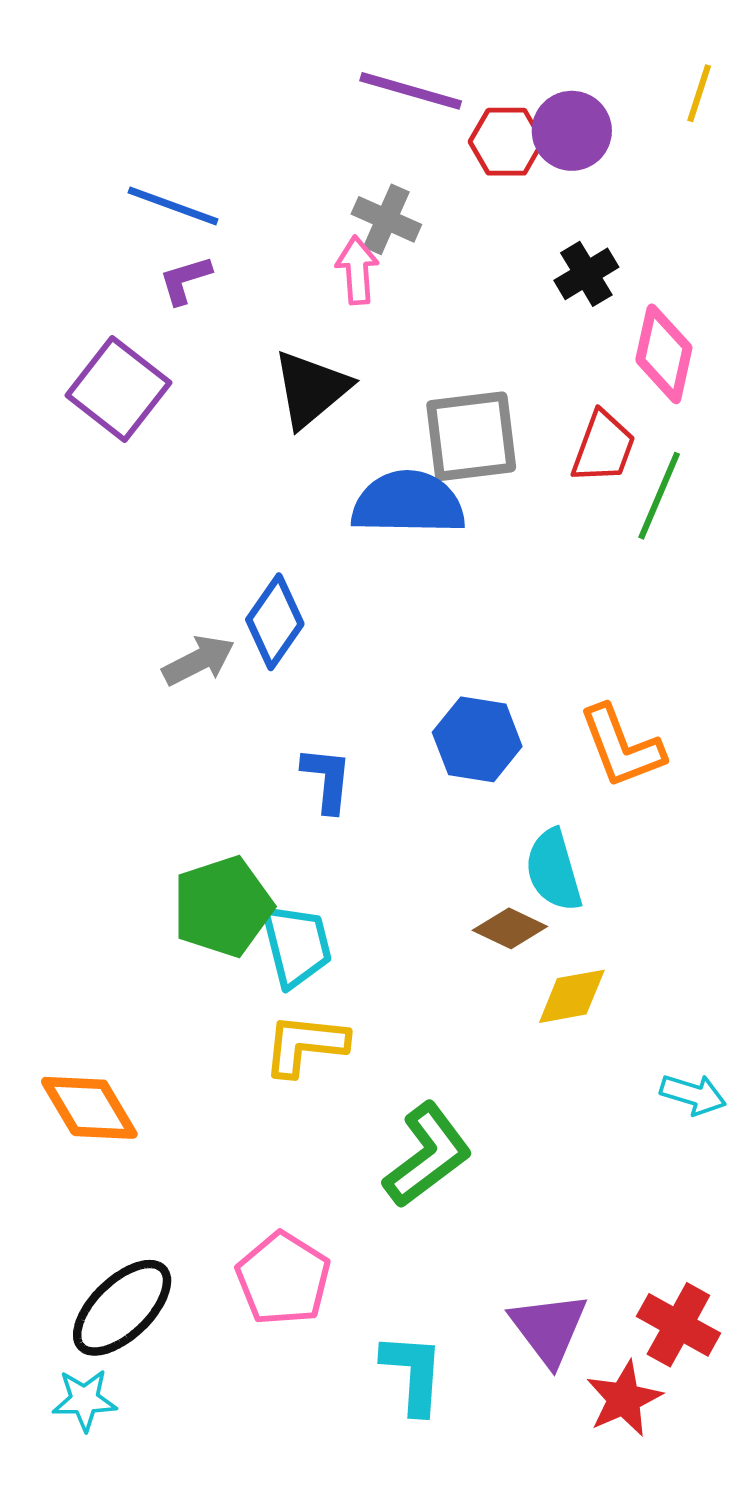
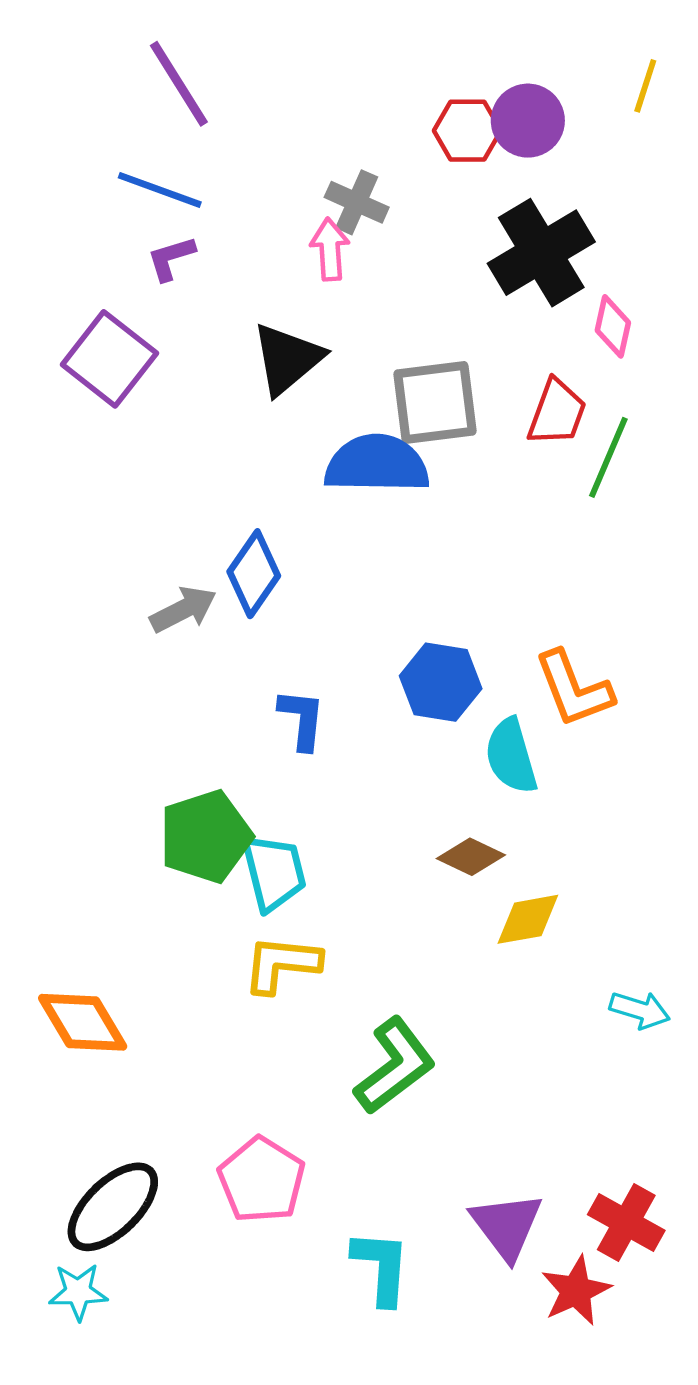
purple line: (411, 91) -> (179, 84), moved, turned 42
black cross: (586, 274) -> (541, 253), size x1.8
pink diamond: (664, 354) -> (613, 326), size x0.7
cyan semicircle: (554, 870) -> (511, 756), moved

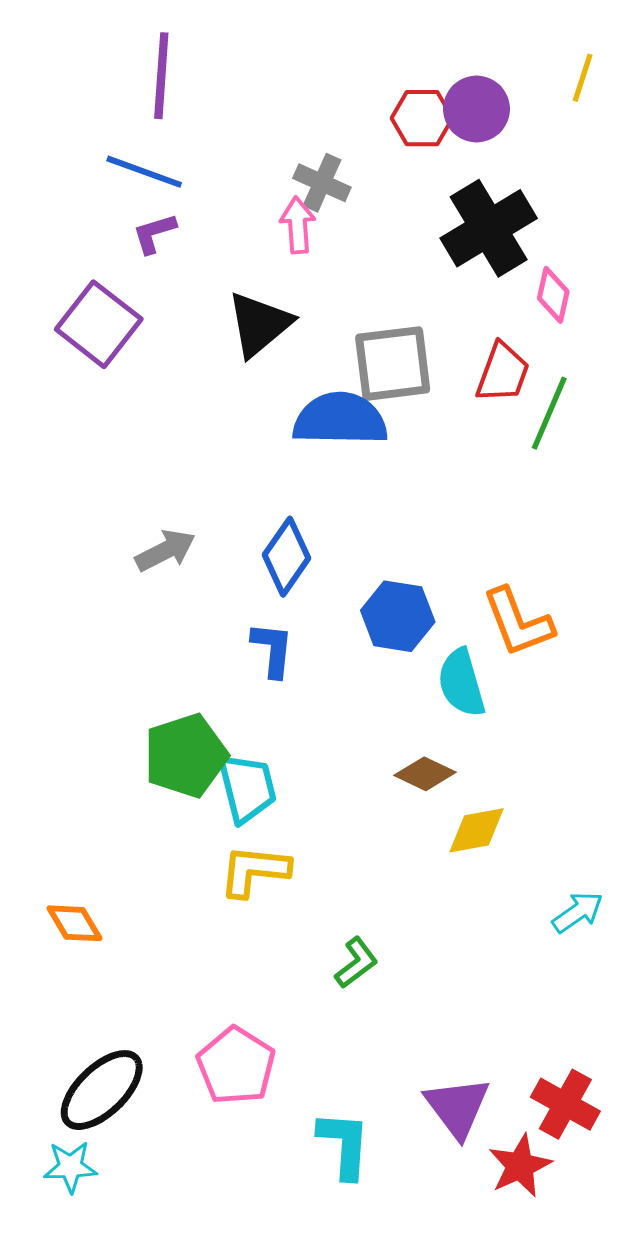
purple line: (179, 84) -> (161, 76), turned 36
blue diamond: (254, 574) -> (287, 557), moved
cyan arrow: (640, 1010) -> (578, 912), turned -52
orange diamond: (83, 1022) -> (74, 923), size x0.7
green L-shape: (395, 1066) -> (356, 963), size x0.6

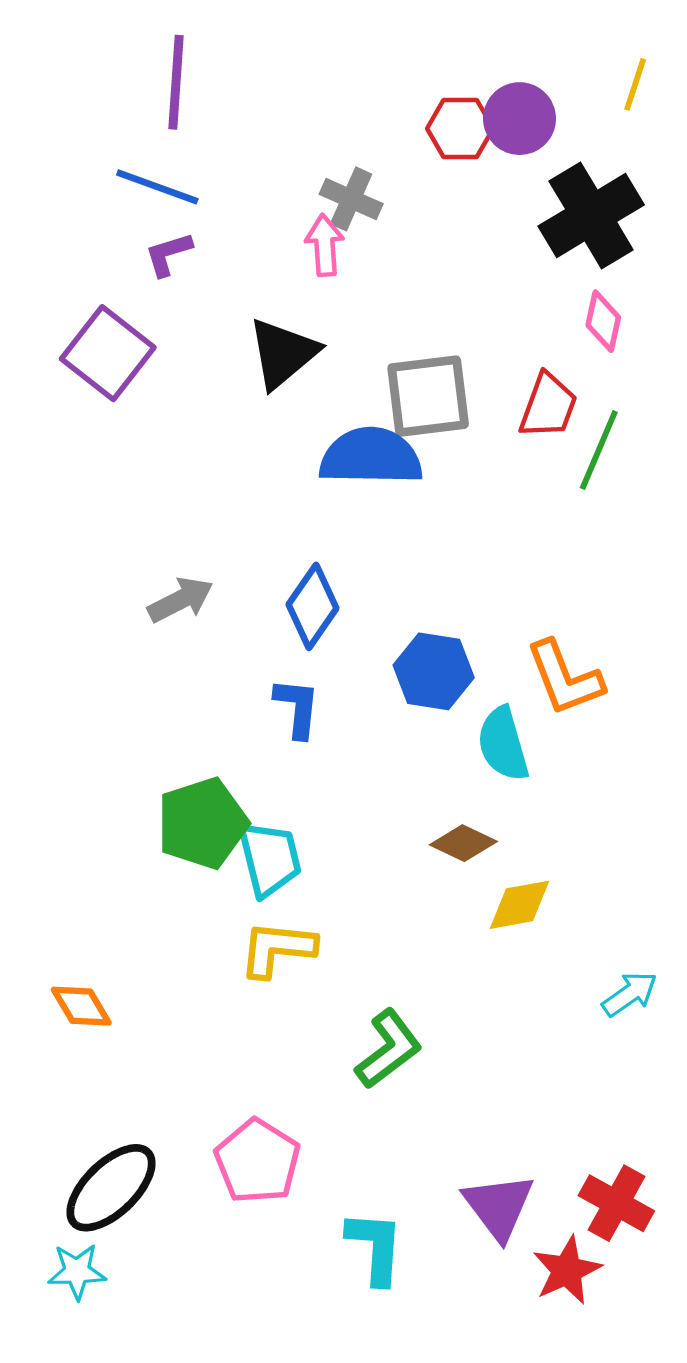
black cross: (489, 228) -> (591, 215), moved
green L-shape: (356, 963) -> (389, 1049), size x1.4

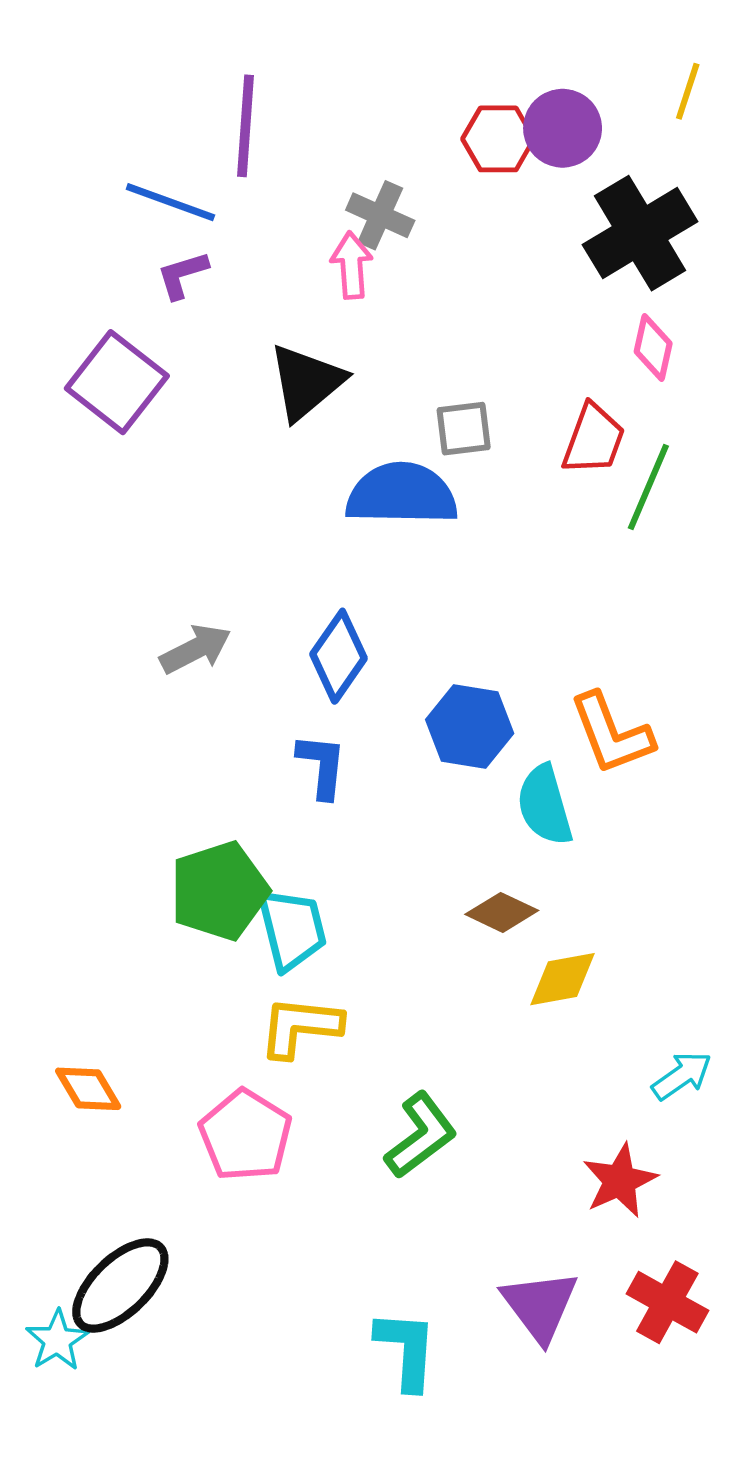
purple line: (176, 82) -> (246, 126), moved
gray square: (428, 396) -> (464, 429), size x0.6
pink pentagon: (257, 1161) -> (246, 1135), moved
red star: (567, 1270) -> (620, 1181), moved
cyan star: (77, 1271) -> (57, 1340), moved, turned -30

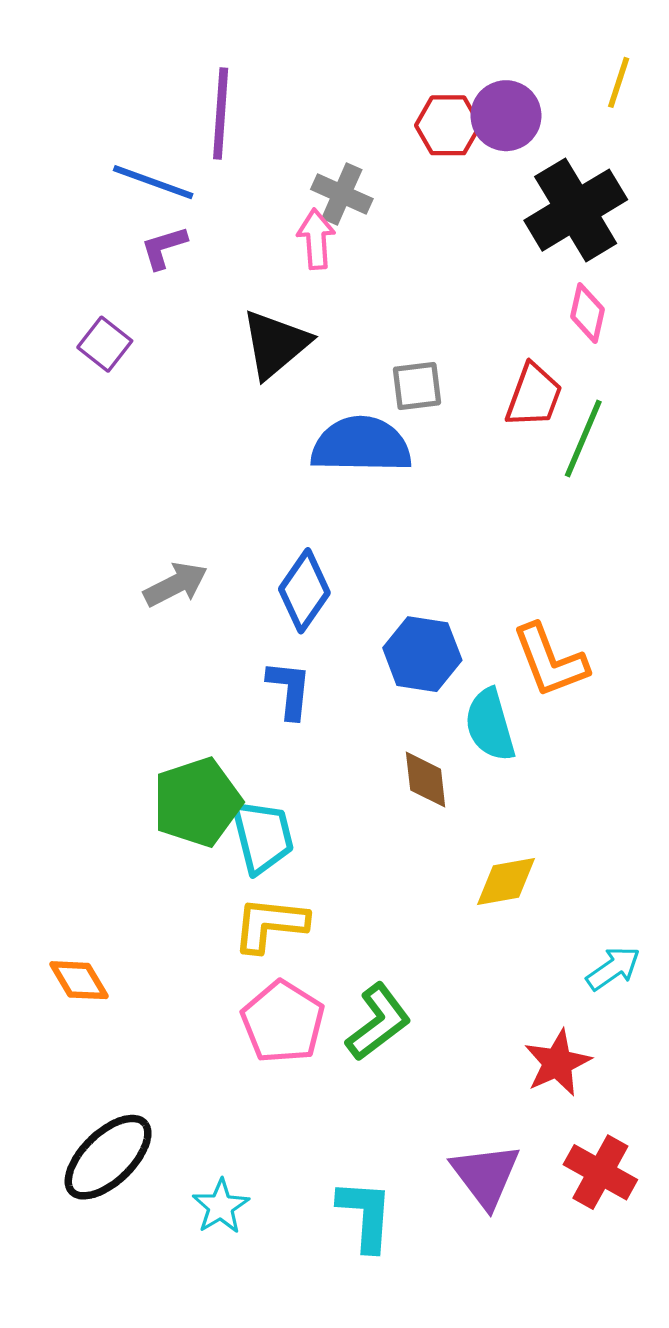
purple square: (117, 382) -> (105, 344), size x0.6
brown diamond: (502, 912) -> (426, 780), moved, turned 58
pink pentagon: (246, 1135) -> (283, 1022), moved
cyan star: (57, 1340) -> (221, 1206), moved

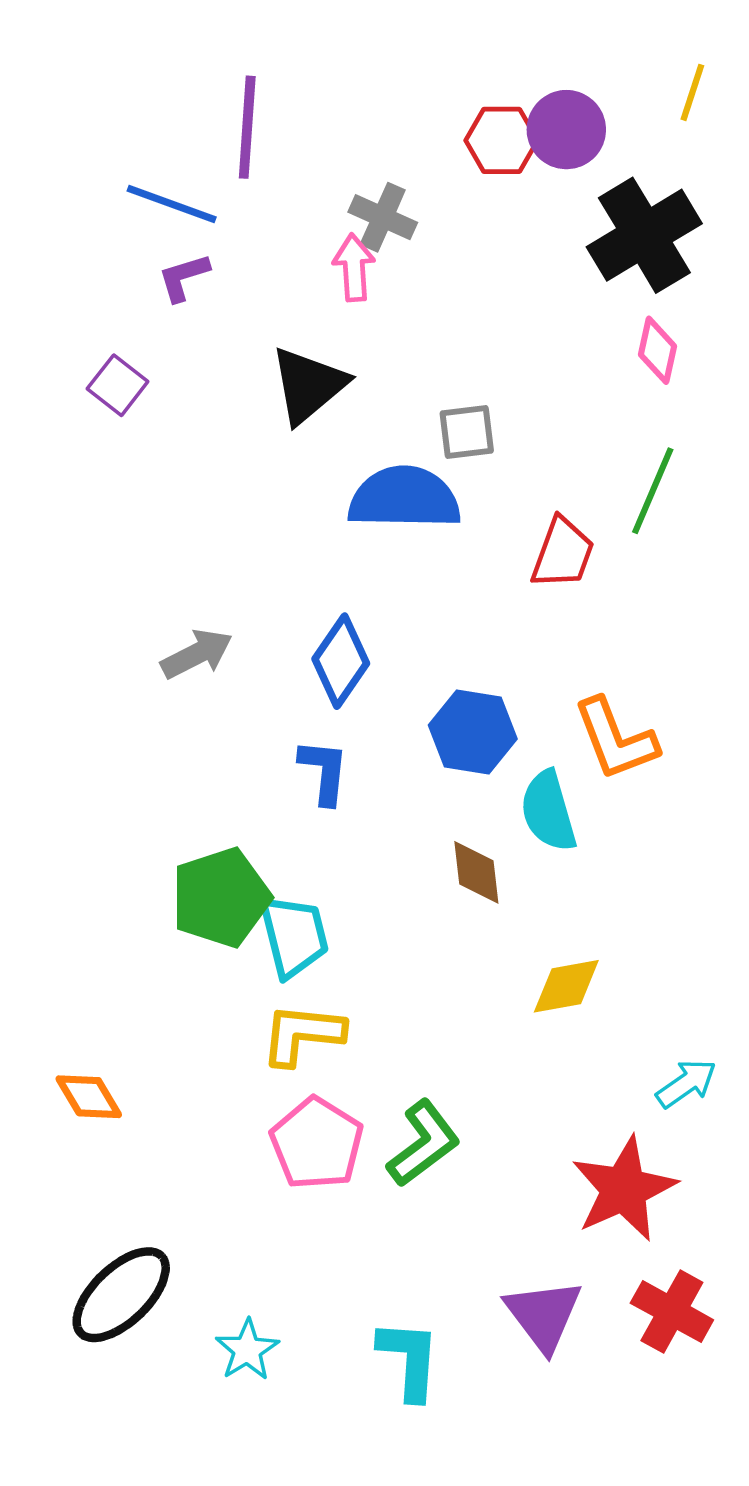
red trapezoid: (534, 396) -> (563, 553), moved
red star: (557, 1063) -> (624, 1189), size x1.4

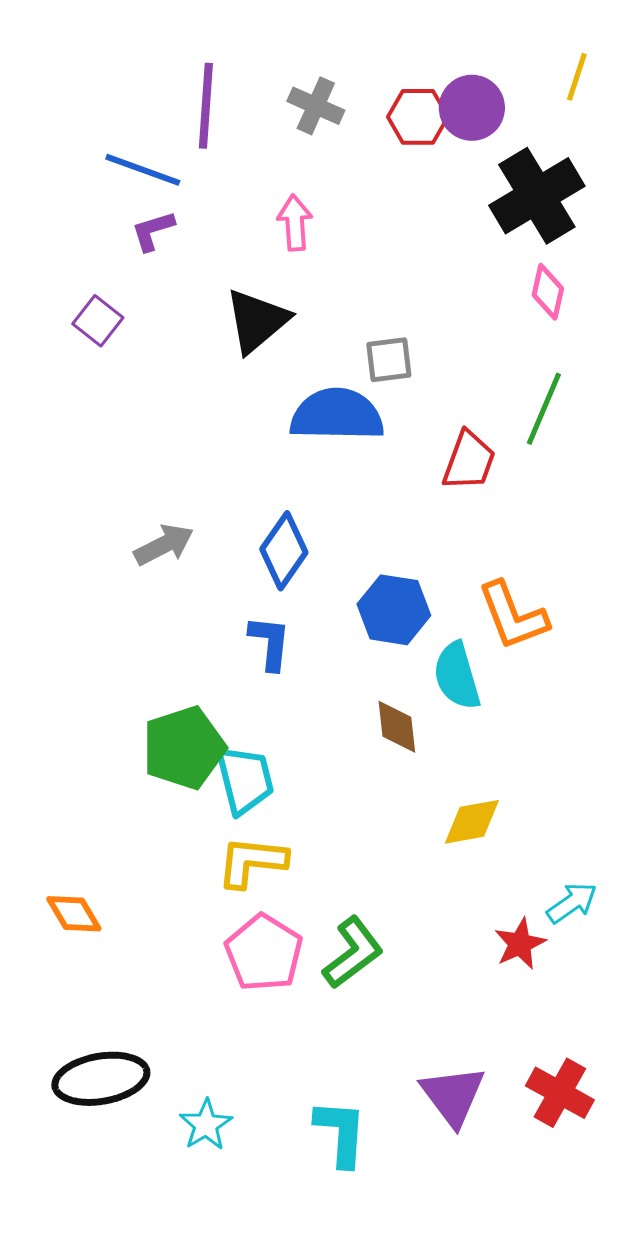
gray cross: (383, 217) -> (316, 106), moved
red star: (624, 1189) -> (520, 944), moved, size x0.6
black ellipse: (121, 1295) -> (101, 1079), turned 34

